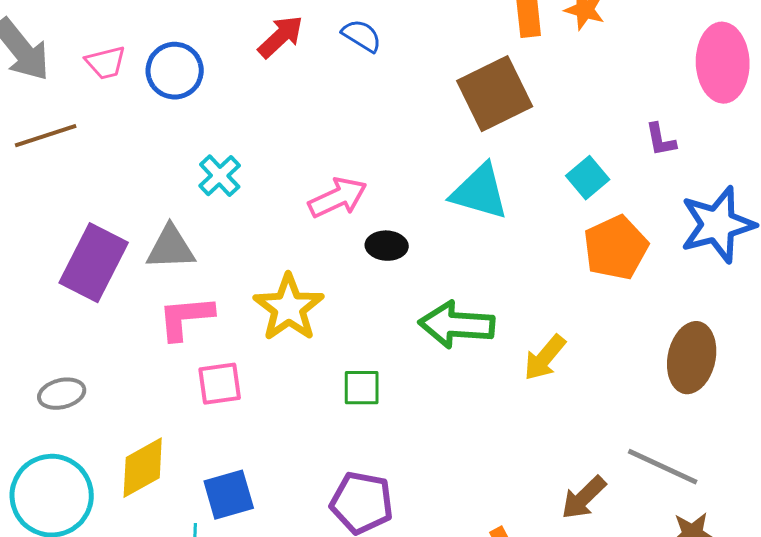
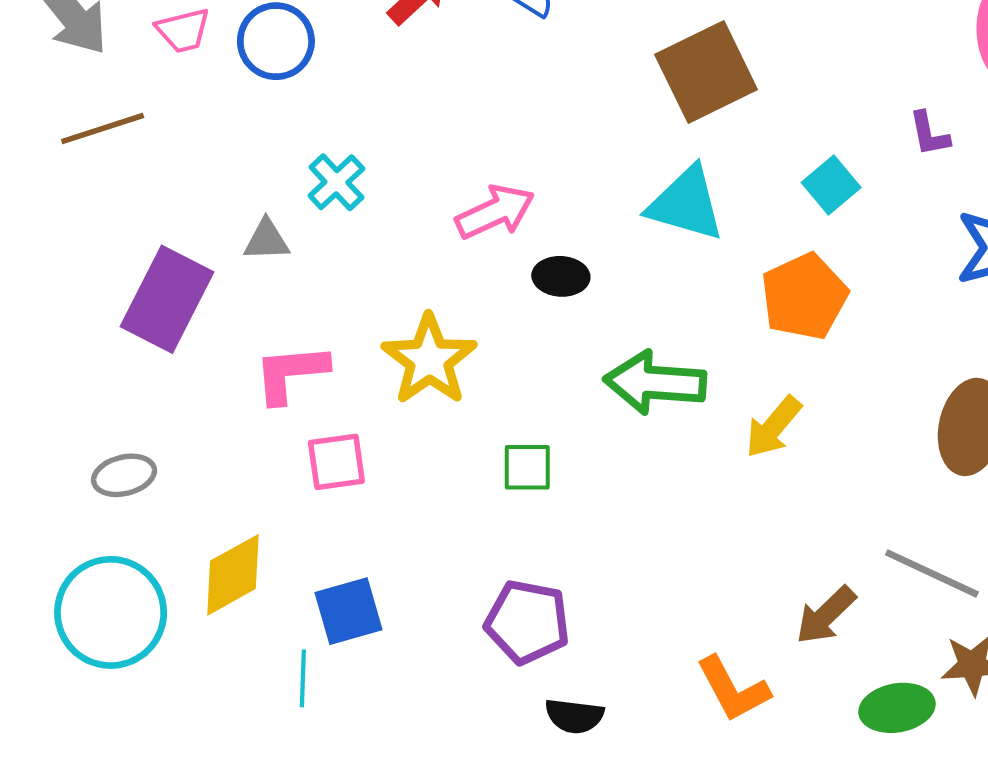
gray triangle: (171, 248) -> (267, 240), moved, size x0.7
orange pentagon: (616, 248) -> (804, 297), moved

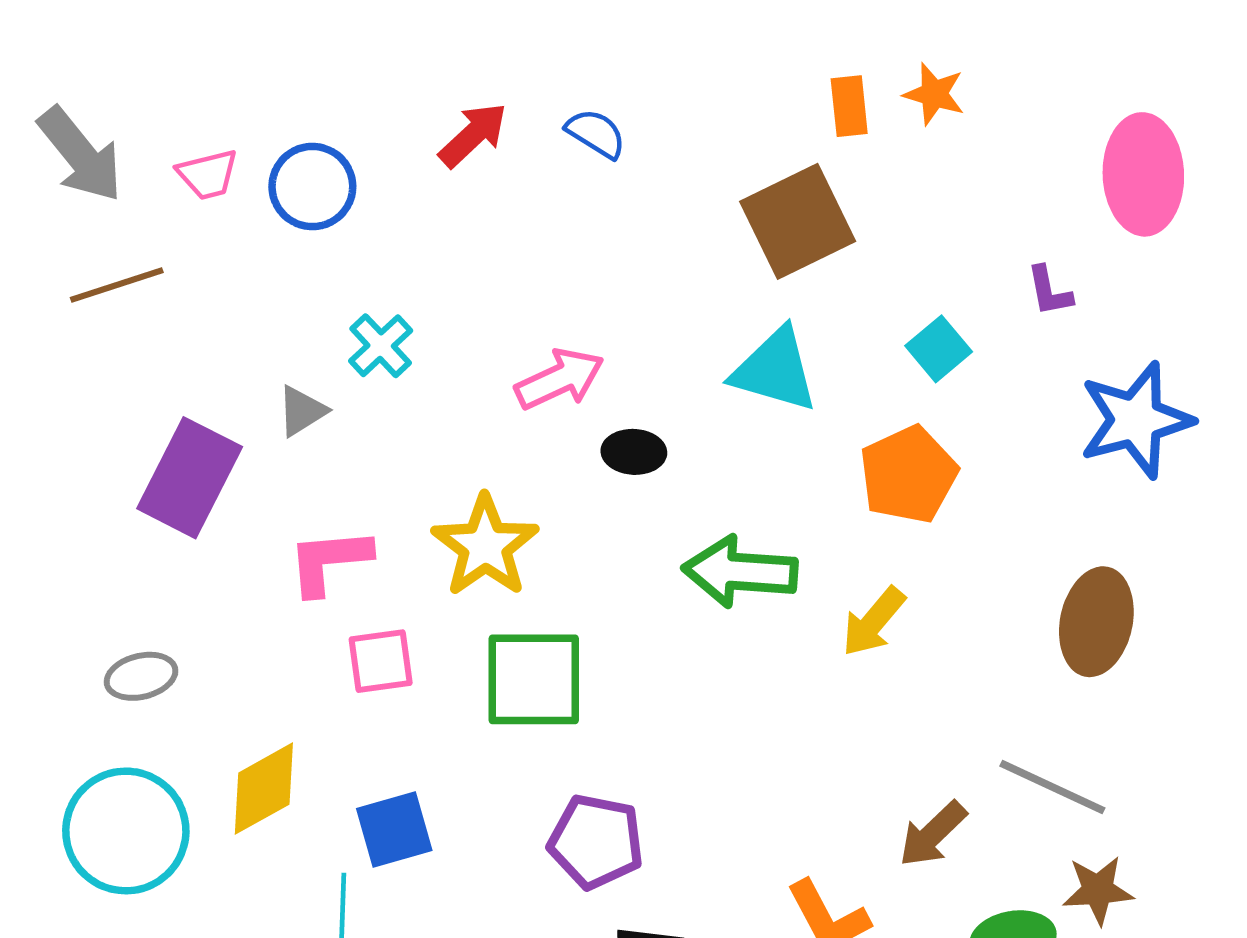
gray triangle: (267, 240) -> (302, 411), turned -30
green square: (527, 467) -> (534, 679), moved, size x1.8

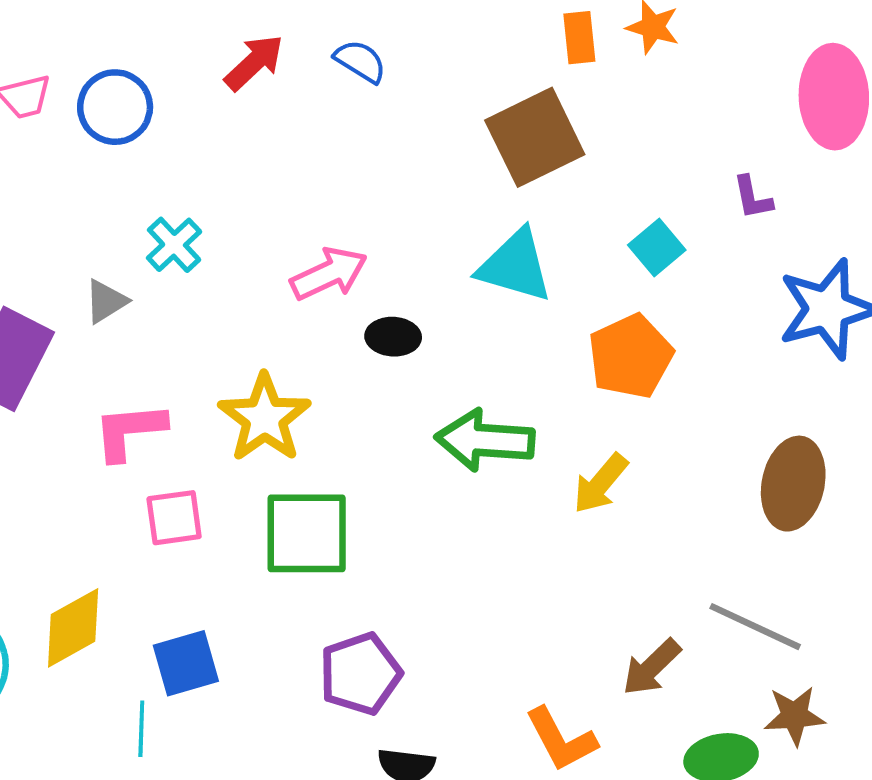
purple pentagon: (596, 842) -> (360, 674), turned -30

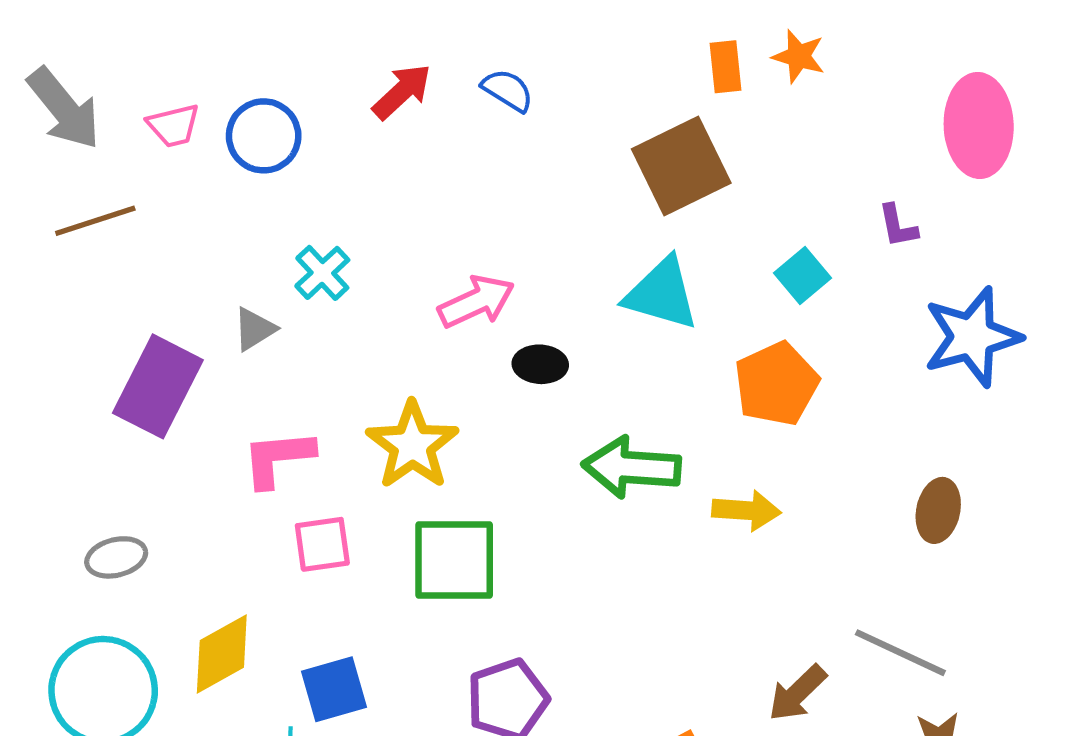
yellow arrow: (600, 484) -> (746, 510), turned -126
brown ellipse: (793, 484) -> (938, 510), size x0.7

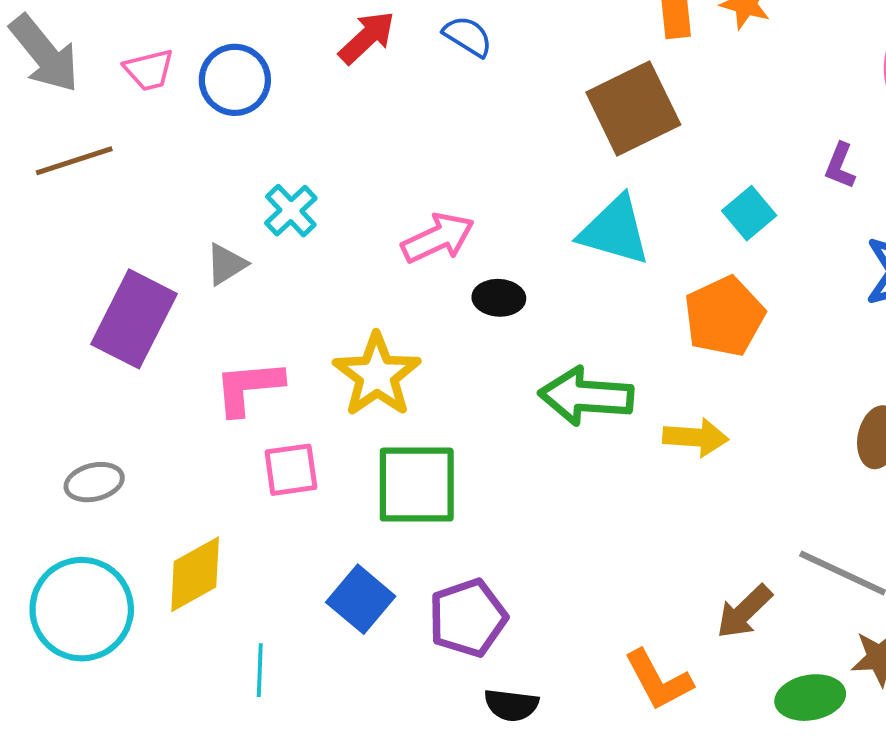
purple L-shape: (898, 226) -> (840, 166), turned 33
blue square: (334, 689) -> (361, 599), moved, turned -34

